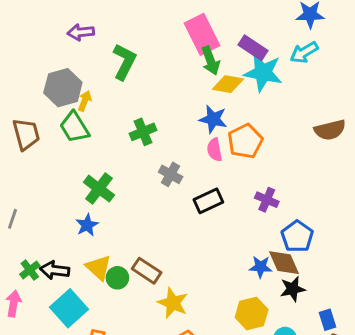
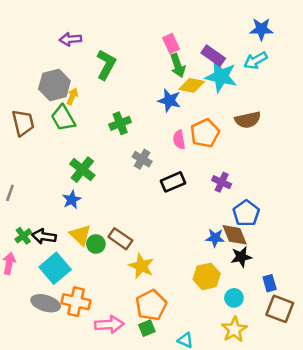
pink rectangle: (202, 34) -> (171, 43), size x0.6
blue star: (213, 119) -> (169, 100), moved
brown semicircle: (330, 130) -> (248, 120), moved

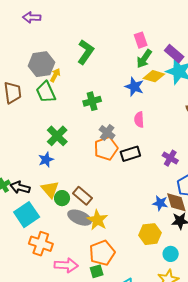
purple arrow: (70, 39) -> (32, 17), moved
green arrow: (178, 66) -> (144, 59), turned 48
orange pentagon: (205, 133) -> (106, 148), moved
gray ellipse: (46, 303) -> (80, 218), moved

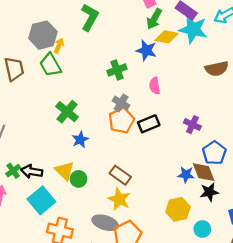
green cross: (92, 101) -> (117, 70), moved
blue star: (46, 160) -> (80, 140), moved
brown rectangle: (82, 196) -> (120, 175), moved
gray ellipse: (80, 218) -> (105, 223), moved

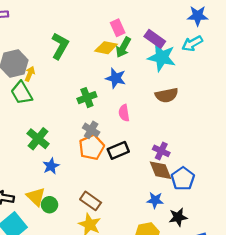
yellow diamond: (167, 37) -> (106, 48), moved
brown semicircle: (217, 69) -> (167, 95), moved
brown diamond: (204, 172) -> (161, 170), moved

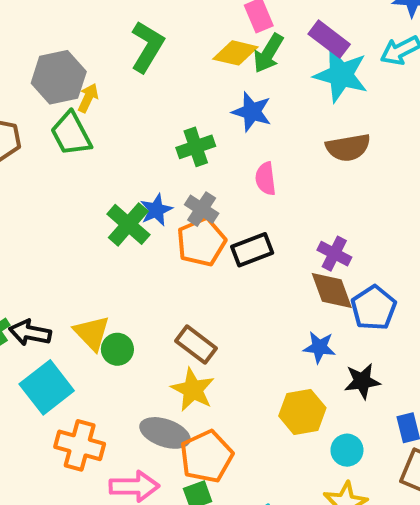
green cross: (38, 139) -> (128, 224), moved
blue star: (51, 166) -> (156, 210), moved

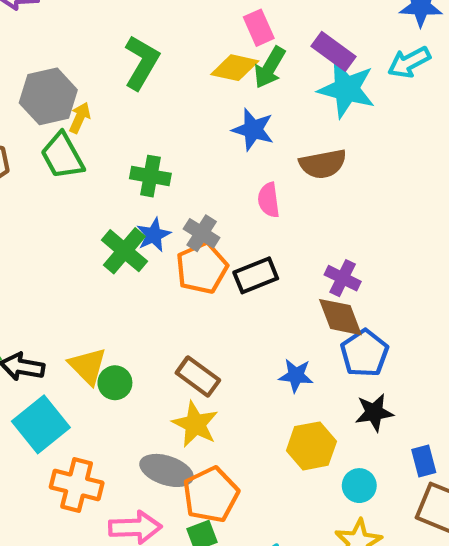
green cross: (196, 147) -> (150, 176), moved, turned 30
brown semicircle: (348, 147) -> (323, 164), moved
blue pentagon: (374, 308) -> (364, 353), moved
blue star: (319, 347) -> (296, 375), moved

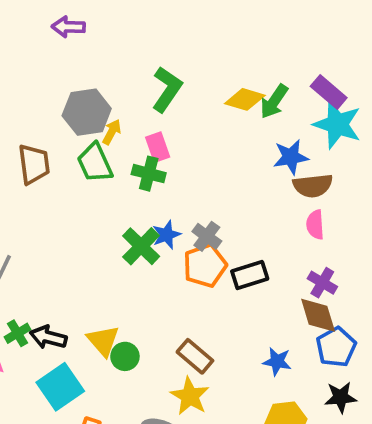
pink rectangle: (259, 28) -> (158, 147), moved
blue star: (253, 130) -> (291, 157), moved, turned -30
green cross: (150, 176) -> (149, 174), moved
pink semicircle: (269, 200) -> (315, 225), moved

